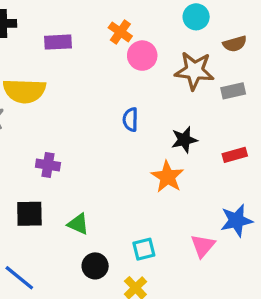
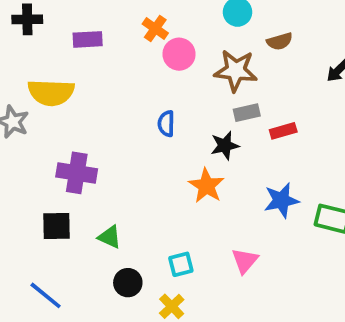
gray rectangle: (233, 91) -> (247, 113), moved
red rectangle: (235, 155) -> (283, 131), moved
purple cross: (48, 165) -> (77, 173), size x1.5
blue star: (236, 220) -> (281, 200), moved

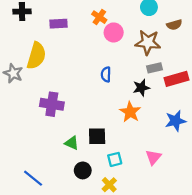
yellow semicircle: (51, 93) -> (36, 56), turned -76
red rectangle: (283, 131) -> (177, 79), size x1.5
black square: (57, 226) -> (97, 136), moved

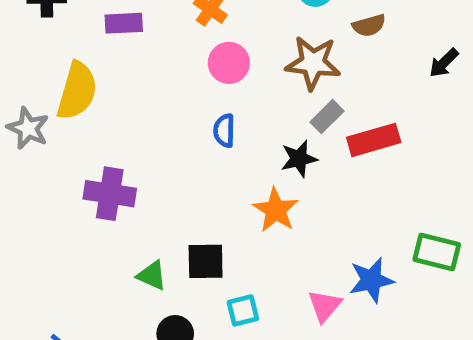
pink circle: (114, 32) -> (229, 63), moved
gray rectangle: (154, 68) -> (327, 117), turned -32
blue star: (175, 121) -> (371, 280), moved

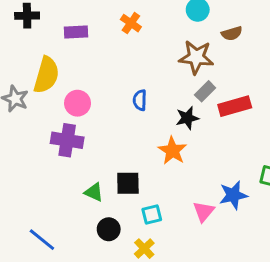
pink circle: (229, 63) -> (78, 103), moved

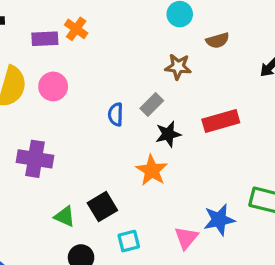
orange cross: (131, 23) -> (76, 29), moved
brown star: (196, 57) -> (178, 67), size x0.7
gray rectangle: (205, 91) -> (152, 105), moved
pink circle: (78, 103) -> (53, 86), moved
black square: (128, 183) -> (102, 207), turned -30

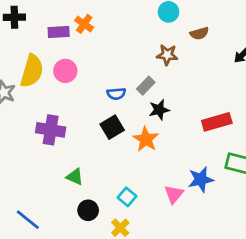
blue semicircle: (116, 114) -> (116, 94), turned -96
red rectangle: (221, 121) -> (217, 122), moved
black square: (102, 207) -> (112, 127), moved
cyan square: (129, 241) -> (127, 197), turned -36

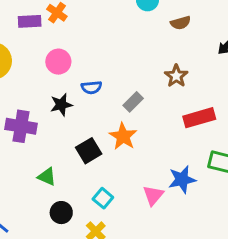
brown star: (167, 55) -> (176, 76), moved, turned 30
pink circle: (65, 71) -> (58, 62), moved
gray rectangle: (146, 86) -> (133, 102), moved
black star: (159, 110) -> (61, 105), moved
black square: (112, 127) -> (89, 151), moved

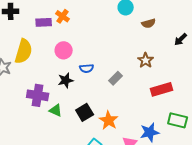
orange star: (123, 136) -> (109, 120), moved
green triangle: (47, 177) -> (56, 110), moved

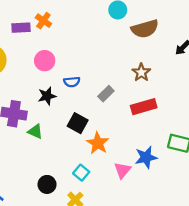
brown semicircle: (149, 23) -> (145, 29), size x1.6
red rectangle: (162, 89) -> (144, 107), moved
black square: (85, 112) -> (78, 123), moved, turned -30

